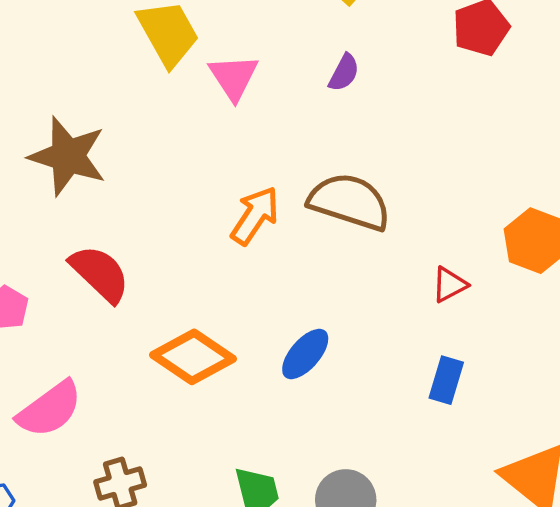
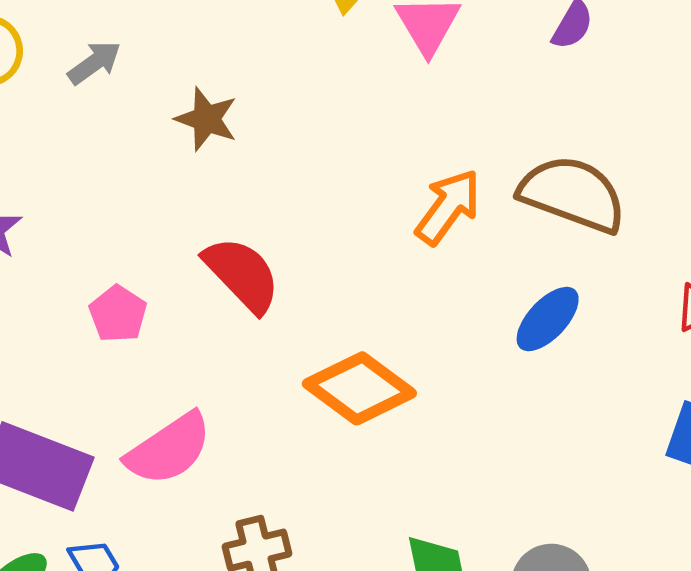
brown star: (68, 156) -> (206, 119), size x0.6
blue ellipse: (305, 354) -> (548, 319), moved

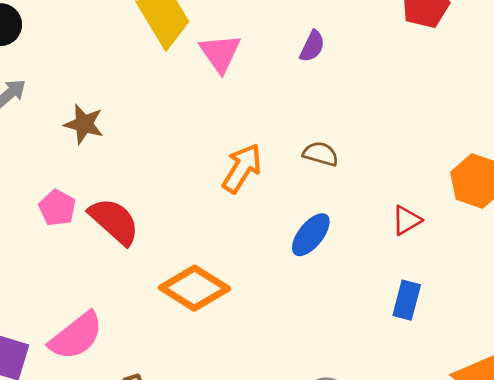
brown semicircle: (573, 194) -> (321, 154), size x0.5
pink pentagon: (118, 314) -> (57, 208), moved

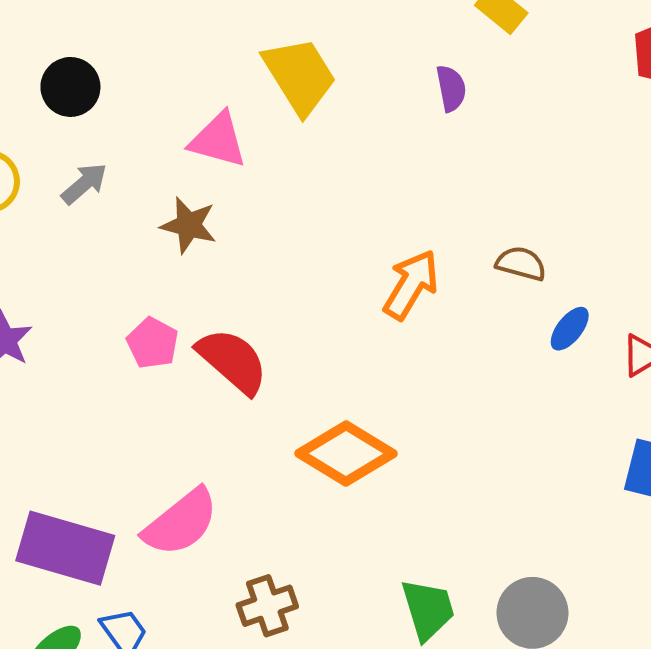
purple semicircle: (312, 46) -> (451, 88), moved, turned -36
pink triangle: (220, 53) -> (218, 140), moved, turned -39
blue ellipse: (311, 235) -> (570, 329), moved, size x0.7

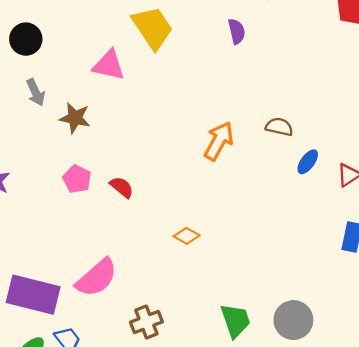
gray arrow: (84, 184) -> (36, 92), turned 108
brown star: (189, 225) -> (75, 118), moved
red semicircle: (232, 361) -> (122, 187), size x0.6
orange diamond: (346, 454) -> (187, 236), size x0.5

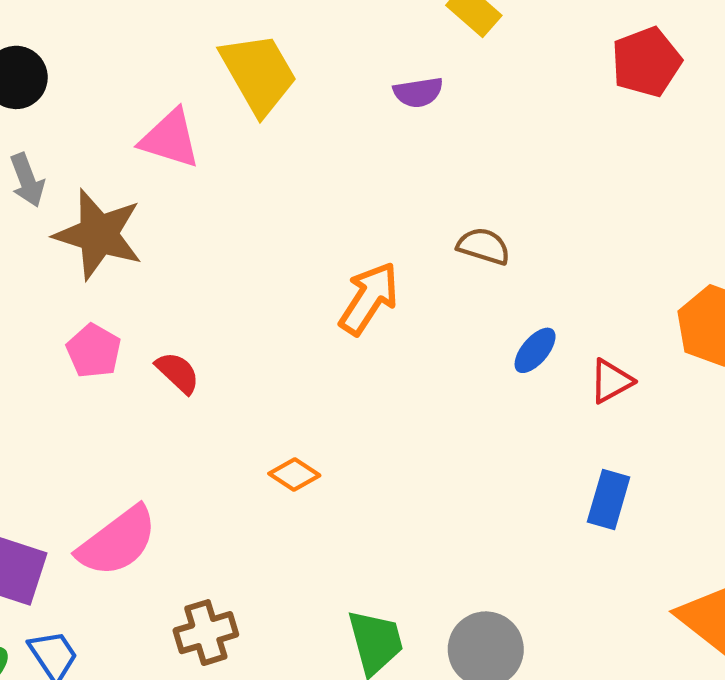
purple semicircle: (237, 31) -> (418, 92), turned 90
brown star: (75, 118) -> (98, 234), size x1.5
brown semicircle: (279, 127) -> (484, 246), moved

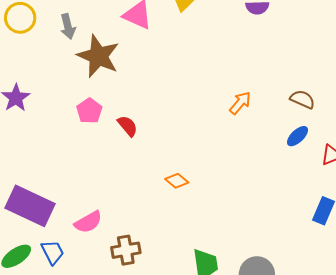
brown semicircle: (484, 246) -> (302, 99), moved
orange arrow: (369, 298) -> (240, 103), moved, size x0.7
pink semicircle: (117, 541) -> (88, 222), moved, size x0.7

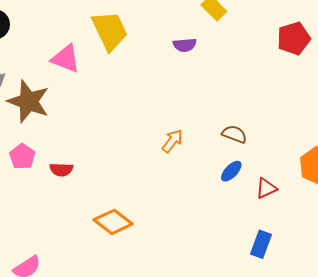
red semicircle: (128, 126) -> (61, 170), turned 135
orange diamond: (177, 181) -> (113, 222), size x1.6

